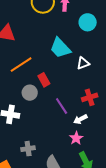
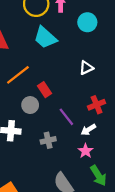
cyan trapezoid: (60, 48) -> (45, 37), moved
gray cross: (28, 149) -> (48, 140), moved

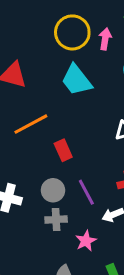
gray circle: (30, 105) -> (53, 190), moved
pink star: (85, 151) -> (86, 241), moved

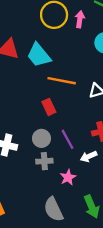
cyan trapezoid: (77, 80) -> (39, 55), moved
orange line: (31, 124) -> (62, 81), moved, turned 40

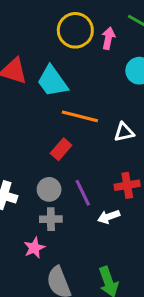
red rectangle: (49, 107) -> (61, 149), turned 63
pink star: (68, 177) -> (34, 248), moved

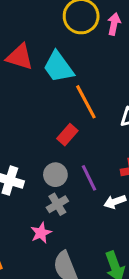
orange line: (80, 116) -> (86, 102), turned 48
gray cross: (51, 219) -> (57, 204), turned -30

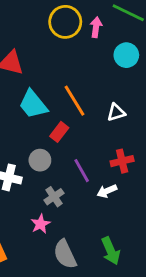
cyan trapezoid: (58, 67) -> (33, 104), moved
gray circle: (55, 175) -> (40, 160), moved

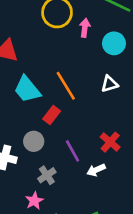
pink arrow: (96, 27) -> (85, 28), moved
white triangle: (116, 112) -> (109, 84), moved
red cross: (122, 161) -> (110, 142), turned -36

